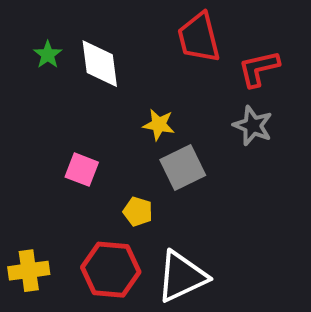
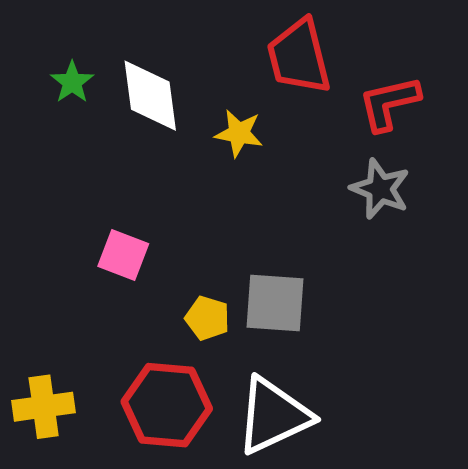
yellow star: (159, 125) -> (239, 133), moved
gray square: (183, 168) -> (275, 303), moved, turned 30

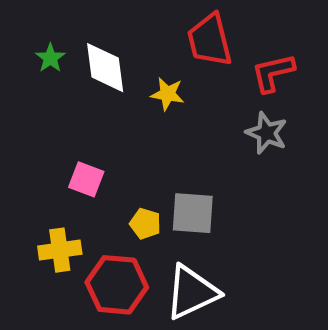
yellow cross: (44, 407) -> (60, 250), moved

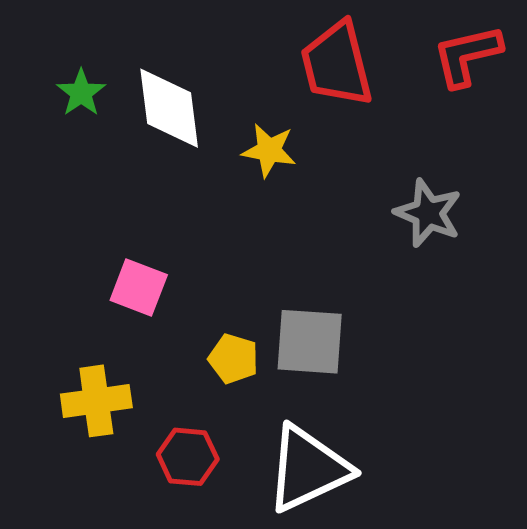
red L-shape: (273, 73) -> (467, 56), moved
red hexagon: (117, 285) -> (188, 457), size x0.6

